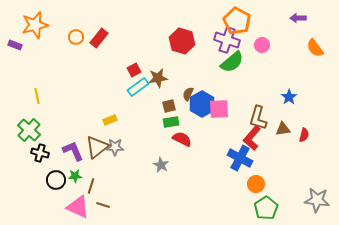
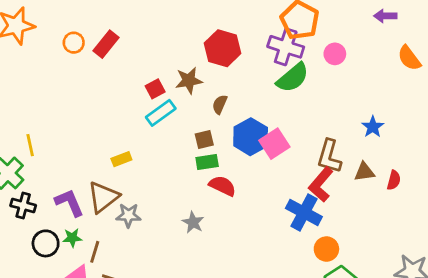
brown star: (158, 78) -> (189, 81), moved
brown semicircle: (188, 94) -> (220, 104), moved
yellow line: (37, 96) -> (30, 145), moved
pink square: (219, 109) -> (274, 144), turned -30
gray star: (115, 147) -> (128, 215), moved

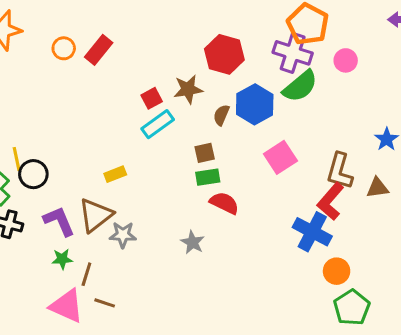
blue hexagon: (251, 137) -> (255, 104), moved
black circle: (46, 243) -> (33, 174), moved

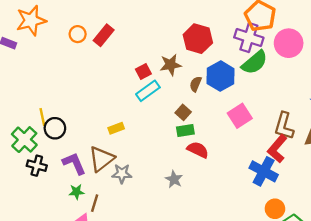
pink circle: (346, 60) -> (289, 43), size x1.6
brown square: (205, 153) -> (183, 112), turned -35
orange circle: (337, 271) -> (275, 209), moved

